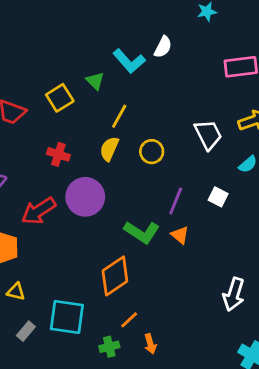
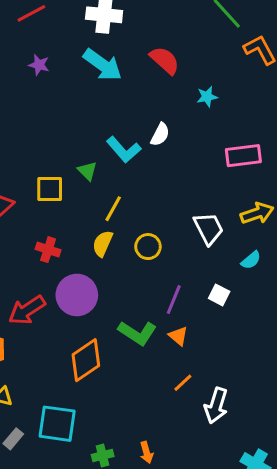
yellow square: (60, 98) -> (50, 189), turned 32
orange diamond: (115, 276) -> (86, 360), moved
white arrow: (234, 294) -> (216, 406), moved
orange line: (129, 320) -> (183, 383), moved

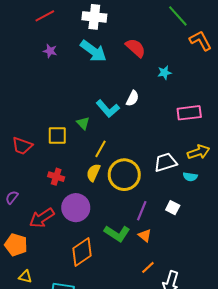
white trapezoid: (209, 228) -> (165, 162), turned -80
yellow circle: (148, 247) -> (124, 175), size x1.8
cyan semicircle: (251, 260) -> (190, 177), moved, turned 48

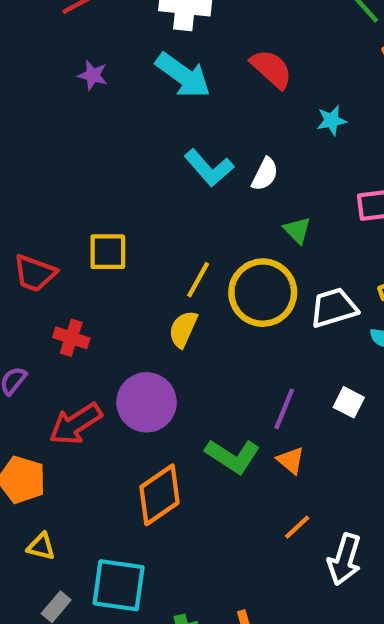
cyan L-shape: (108, 109) -> (209, 168), moved
green triangle: (83, 123) -> (297, 230), moved
yellow circle: (124, 175) -> (263, 293), moved
red cross: (56, 177) -> (71, 338), moved

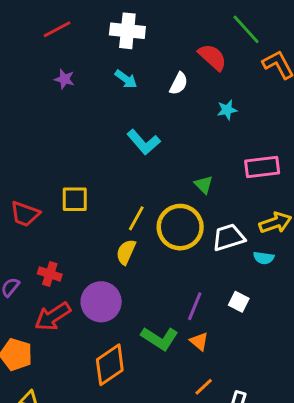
red semicircle: (271, 69) -> (212, 57), moved
cyan arrow: (183, 75) -> (126, 79), size x0.6
white semicircle: (265, 174) -> (179, 84), moved
red cross: (71, 338) -> (50, 274), moved

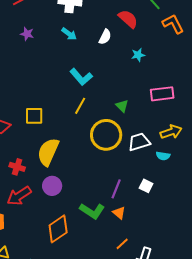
yellow line: (136, 218) -> (80, 106), moved
yellow semicircle: (126, 252) -> (48, 152), moved, size x1.6
purple circle: (101, 302) -> (52, 186), size x0.7

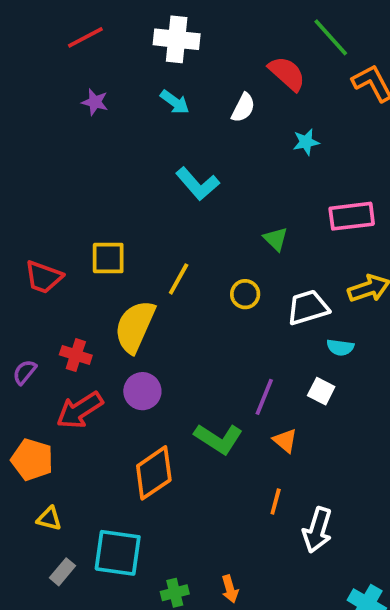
yellow line: (80, 106) -> (179, 279), moved
yellow circle: (106, 135) -> (245, 294), size x0.5
cyan semicircle: (163, 156) -> (340, 347), moved
orange triangle: (119, 213) -> (285, 441), moved
orange line: (122, 244) -> (276, 501), turned -32

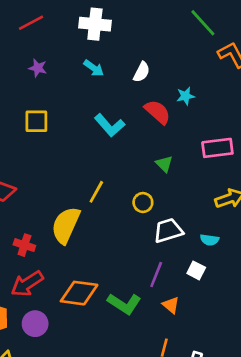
red semicircle: (287, 74) -> (158, 112), moved
yellow square: (108, 258) -> (36, 121), moved
white trapezoid: (308, 307) -> (168, 230), moved
purple circle: (142, 391) -> (35, 324), moved
orange diamond: (154, 473) -> (79, 293), moved, turned 42

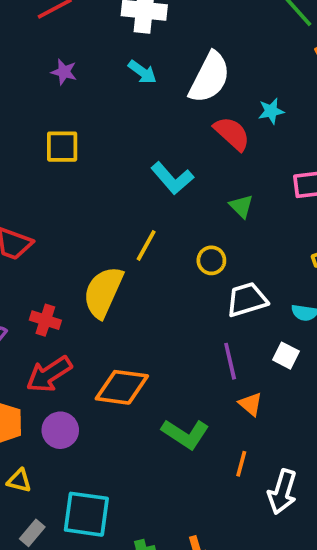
white semicircle: (142, 72) -> (210, 78), size x1.8
cyan L-shape: (110, 125) -> (172, 178), moved
purple line: (156, 274) -> (230, 361), turned -35
green L-shape: (124, 304) -> (185, 434), moved

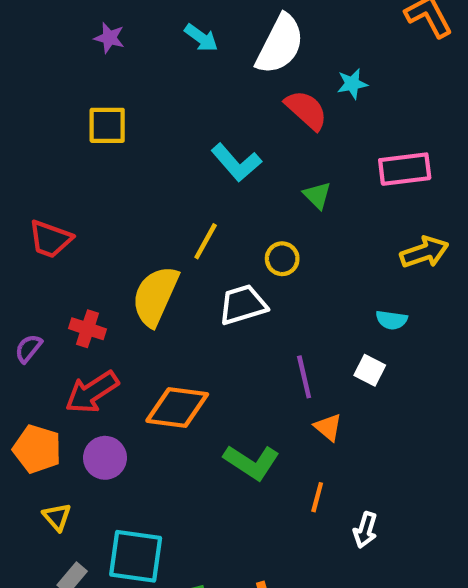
white trapezoid: (247, 300) -> (243, 305), moved
yellow triangle: (19, 481) -> (57, 517), turned 35
white arrow: (282, 492) -> (365, 530), size x0.7

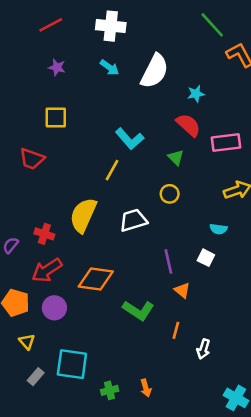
red semicircle: (306, 110) -> (188, 125), moved
red trapezoid: (50, 239) -> (32, 159), moved
yellow line: (206, 241) -> (112, 170), moved
yellow circle: (282, 259) -> (170, 194), moved

